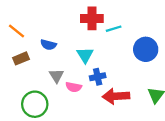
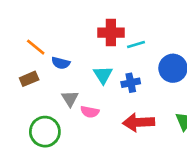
orange line: (16, 31) -> (36, 47), moved
blue cross: (98, 77) -> (131, 83), moved

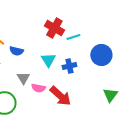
red cross: (111, 33) -> (54, 28), turned 30
red arrow: (139, 122) -> (60, 96), moved, turned -135

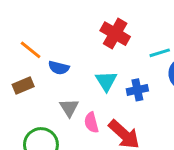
cyan line: (73, 37) -> (160, 53), moved
pink semicircle: (38, 88) -> (91, 123), turned 64

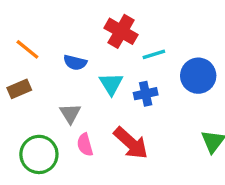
cyan line: (160, 53) -> (154, 54), moved
blue semicircle: (59, 68) -> (75, 63), moved
pink semicircle: (91, 123) -> (85, 145), moved

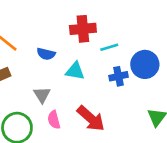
red cross: (121, 31) -> (83, 29), turned -35
cyan triangle: (111, 84) -> (75, 71), turned -48
blue cross: (146, 94) -> (118, 76), moved

